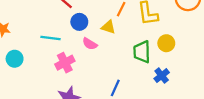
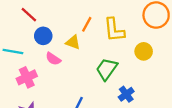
yellow circle: (166, 43) -> (144, 51), moved
green trapezoid: (142, 52) -> (107, 69), turned 35

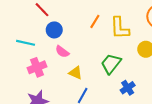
yellow triangle: (73, 42) -> (76, 73), moved

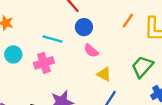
pink cross: (37, 67) -> (44, 63), moved

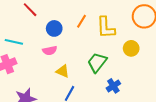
blue circle: (84, 27) -> (54, 28), moved
pink semicircle: (91, 51) -> (50, 51), turned -48

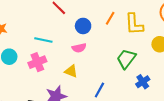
yellow triangle: (63, 71) -> (71, 71), moved

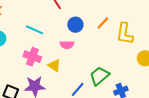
green trapezoid: (126, 59) -> (99, 76), moved
pink cross: (37, 62) -> (32, 57), moved, turned 30

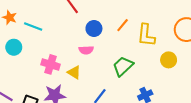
cyan line: (35, 30) -> (33, 26), moved
green trapezoid: (99, 76) -> (123, 66), moved

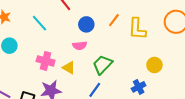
cyan line: (33, 26) -> (40, 23), moved, turned 30
yellow circle: (169, 60) -> (154, 65), moved
green trapezoid: (123, 66) -> (103, 65), moved

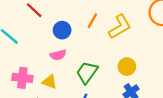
yellow L-shape: (137, 29) -> (120, 27), turned -115
yellow circle: (154, 65) -> (127, 67), moved

